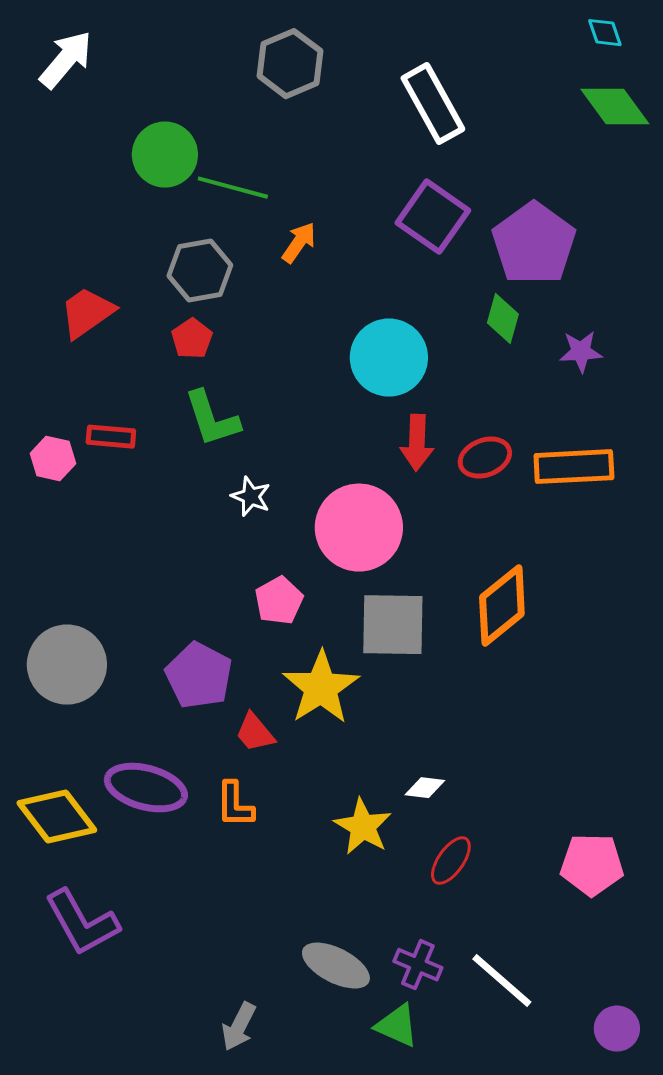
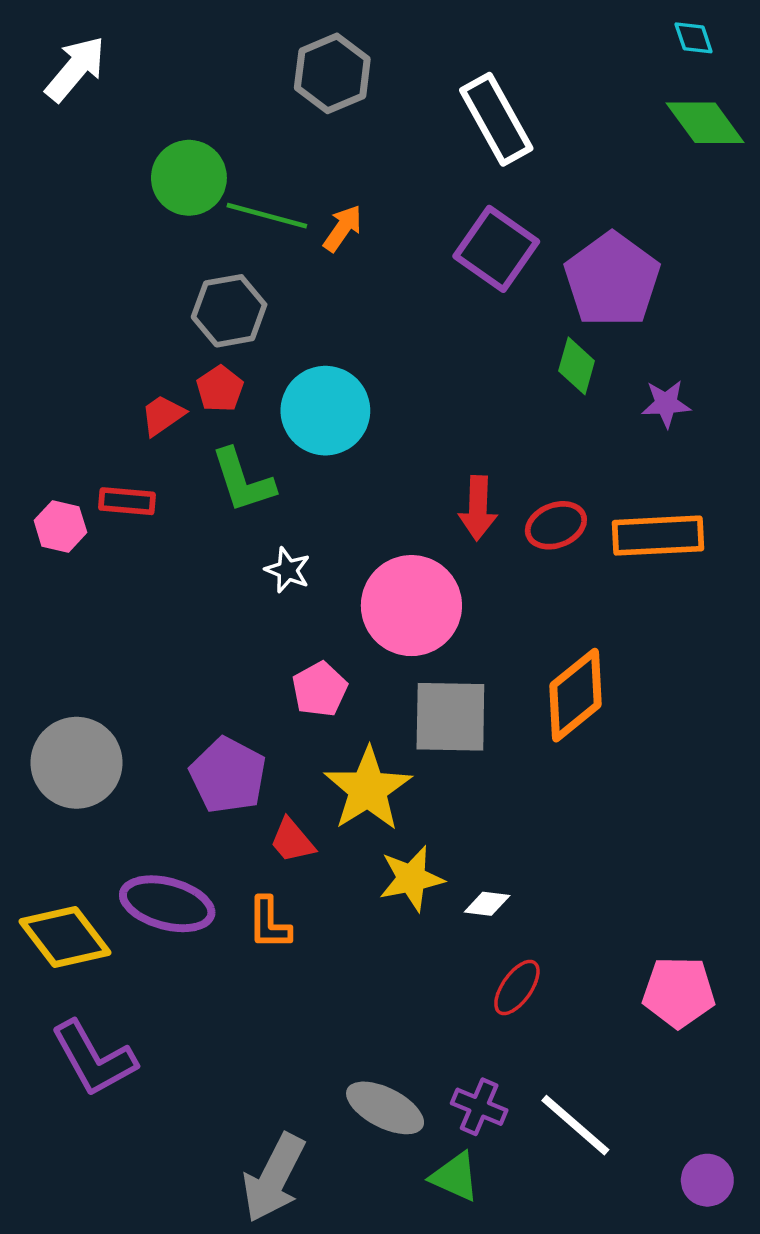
orange arrow: (299, 243) -> (343, 228), moved
red trapezoid: (87, 313) -> (163, 415), moved, size x0.7
cyan circle: (389, 358) -> (325, 411), moved
yellow star: (363, 827) -> (411, 879), moved, turned 30
gray arrow: (239, 1027) -> (274, 1178), size x1.6

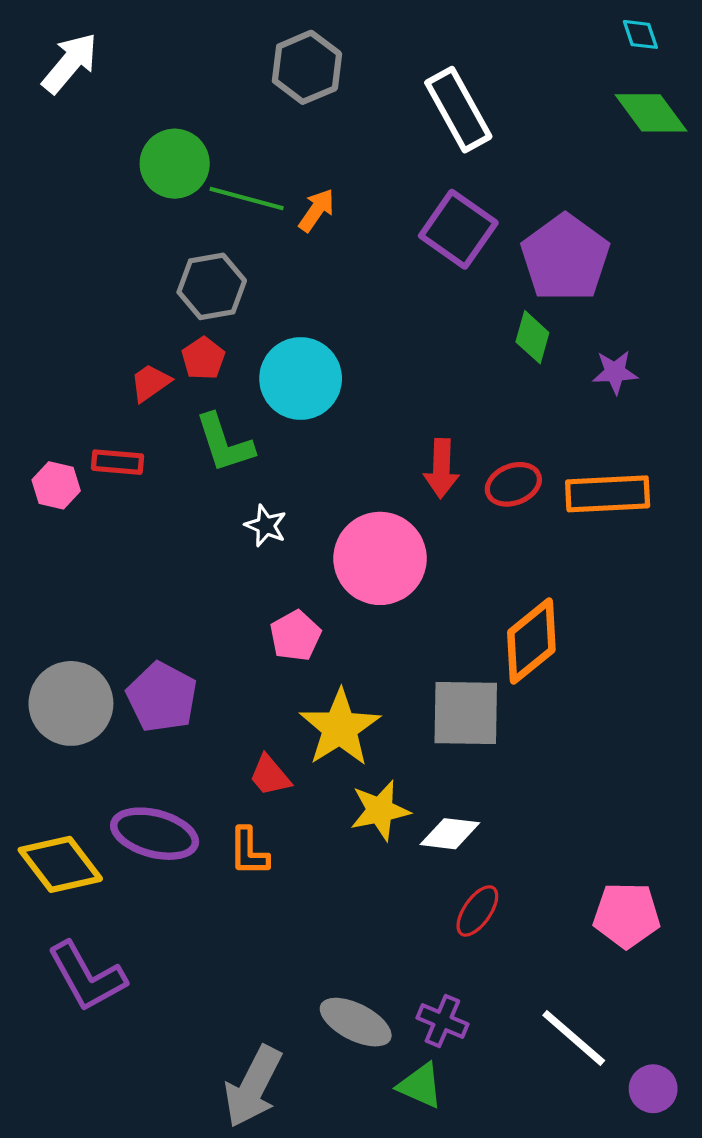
gray square: (450, 717) -> (466, 713), moved
purple pentagon: (228, 775) -> (162, 697), moved
white diamond: (487, 904) -> (450, 834), size x1.4
white line: (575, 1125) -> (574, 1038), moved

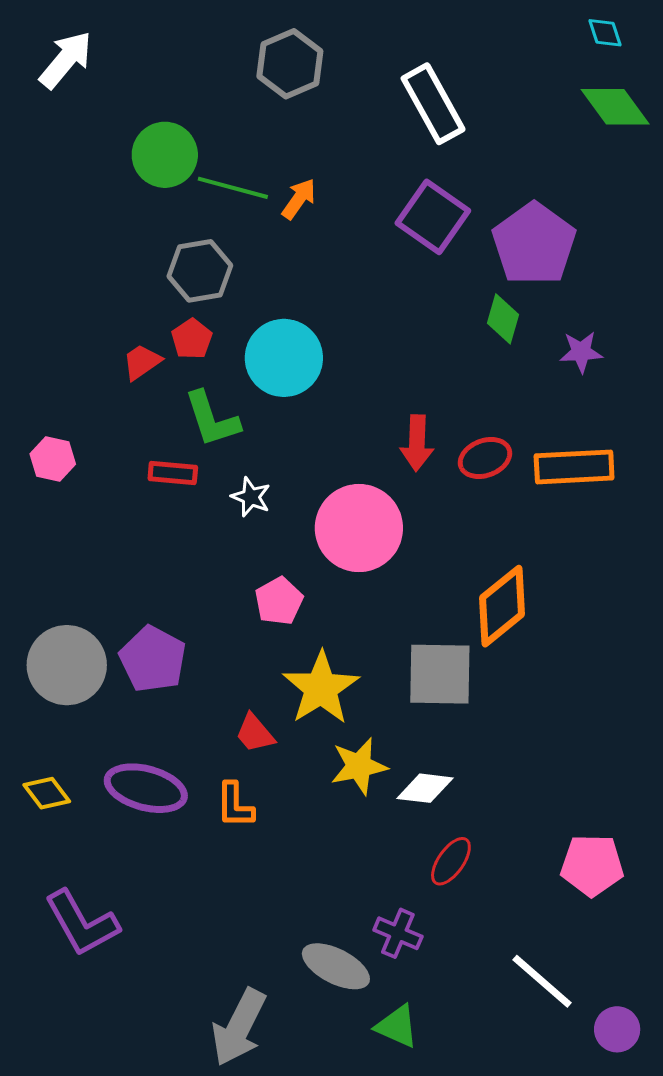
red rectangle: (117, 462) -> (173, 473), moved
yellow diamond: (60, 864) -> (47, 793), moved, size x0.6
purple cross: (442, 1021) -> (398, 933), moved

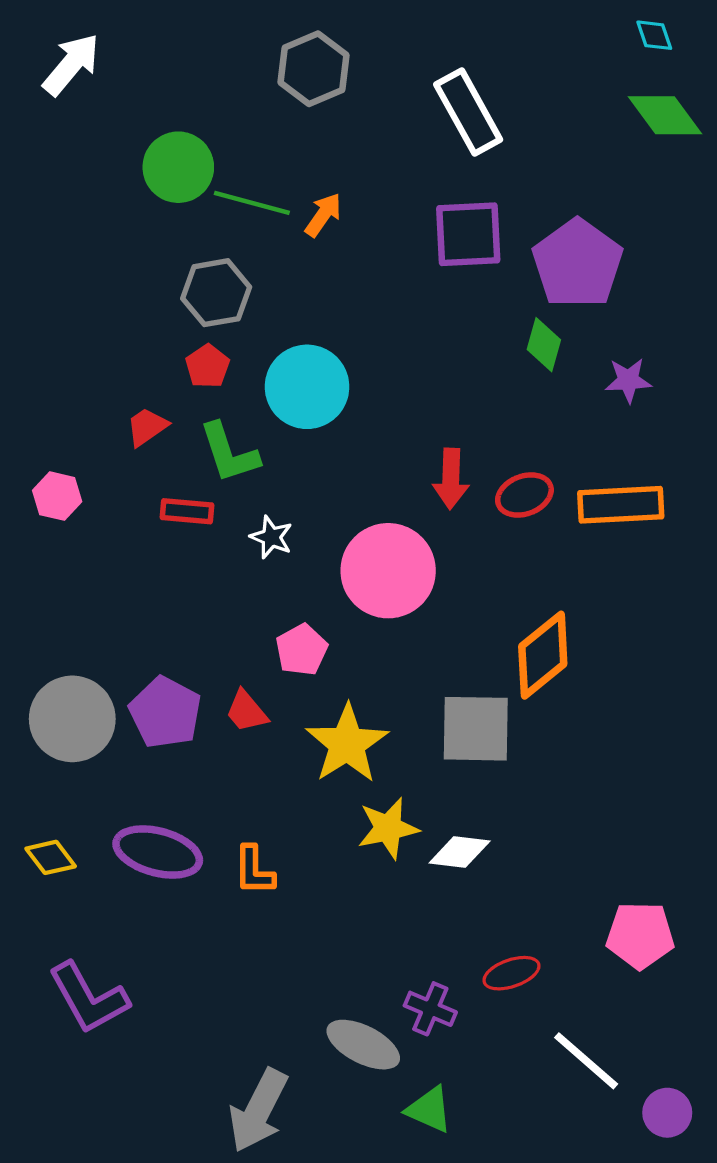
purple square: (433, 217) -> (468, 234), turned -38
red trapezoid: (142, 362) -> (147, 427), moved
red trapezoid: (255, 733) -> (246, 711), moved
red ellipse: (451, 861) -> (511, 973), moved, turned 36

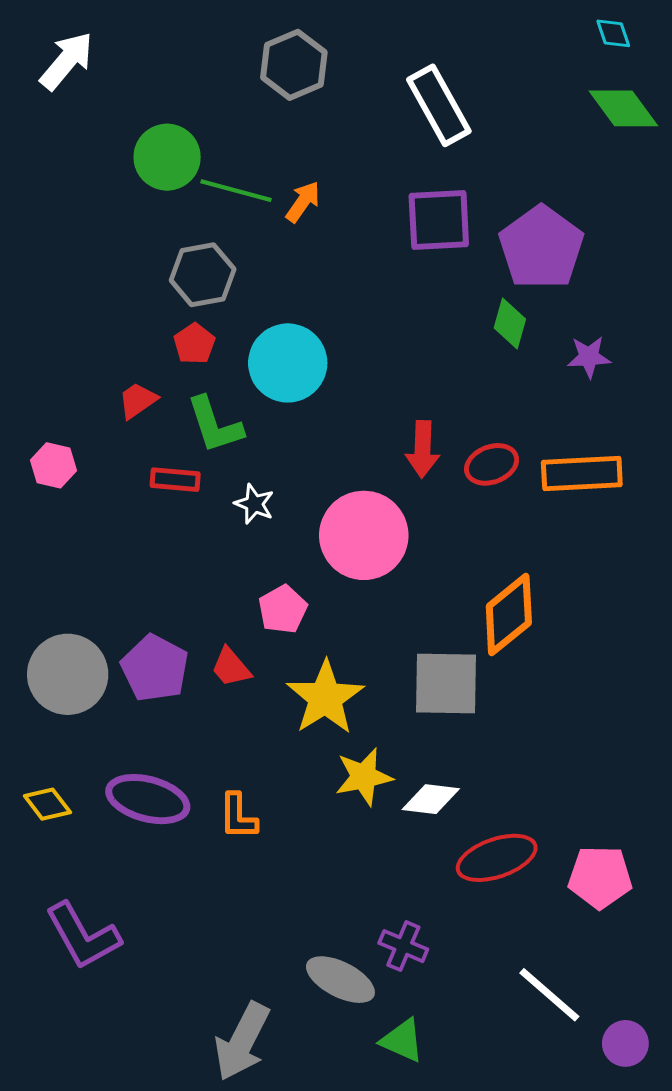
red ellipse: (511, 973) -> (497, 858), moved, size x1.5

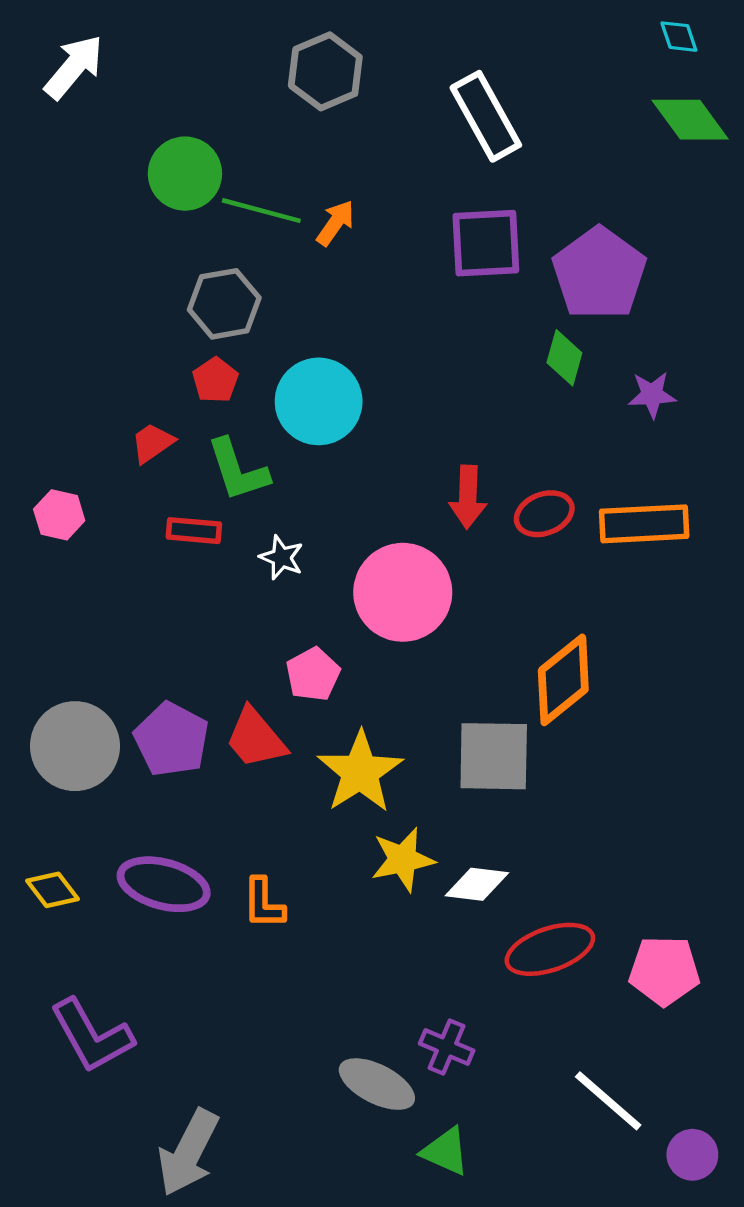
red trapezoid: (231, 667) -> (256, 738), size x1.4
gray arrow: (242, 1041) -> (188, 1153), moved

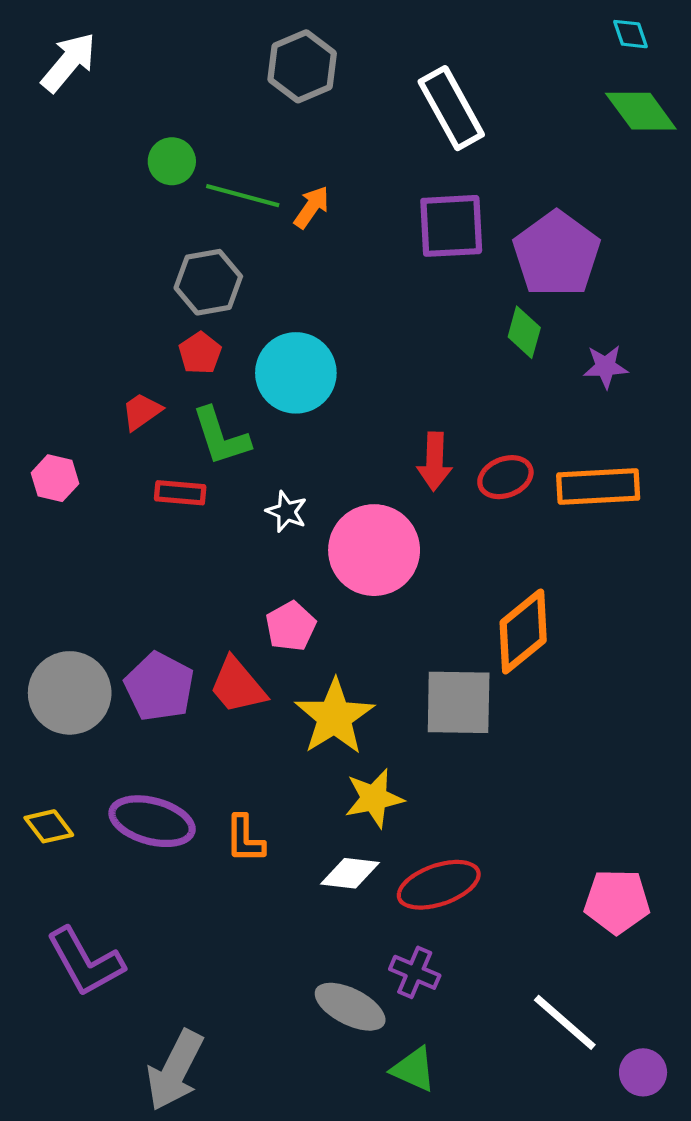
green circle: (185, 174) -> (172, 161), size x0.7
white star: (282, 558) -> (286, 512), moved
white diamond: (477, 884) -> (350, 873), moved
red ellipse: (550, 949) -> (439, 885), moved

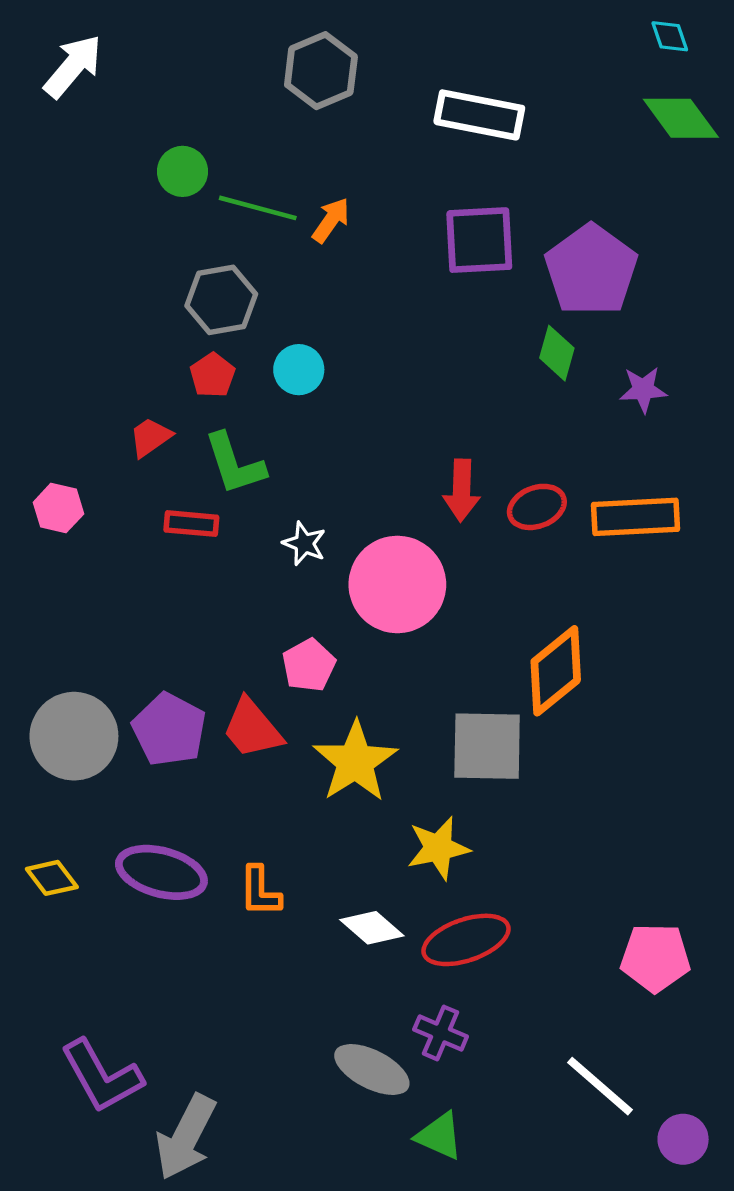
white rectangle: (451, 108) -> (479, 115), turned -50
cyan circle: (296, 373) -> (299, 370), moved, size x0.6
yellow star: (374, 798) -> (438, 848), moved
white diamond: (350, 873) -> (372, 928), turned 34
purple L-shape: (85, 962) -> (102, 1076), moved

